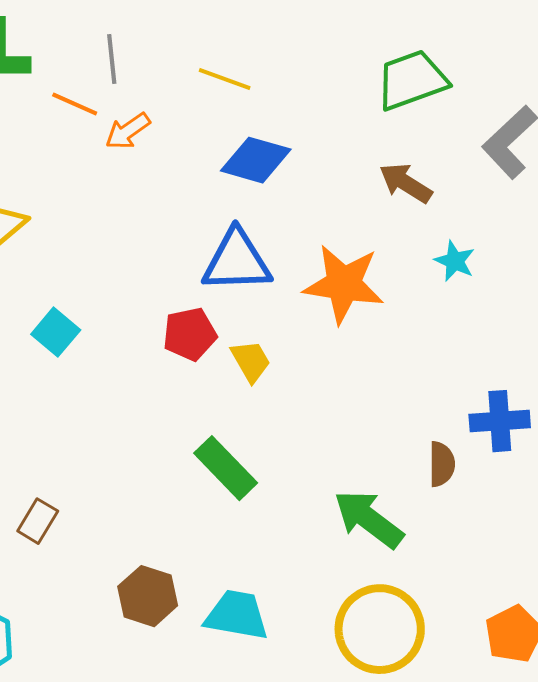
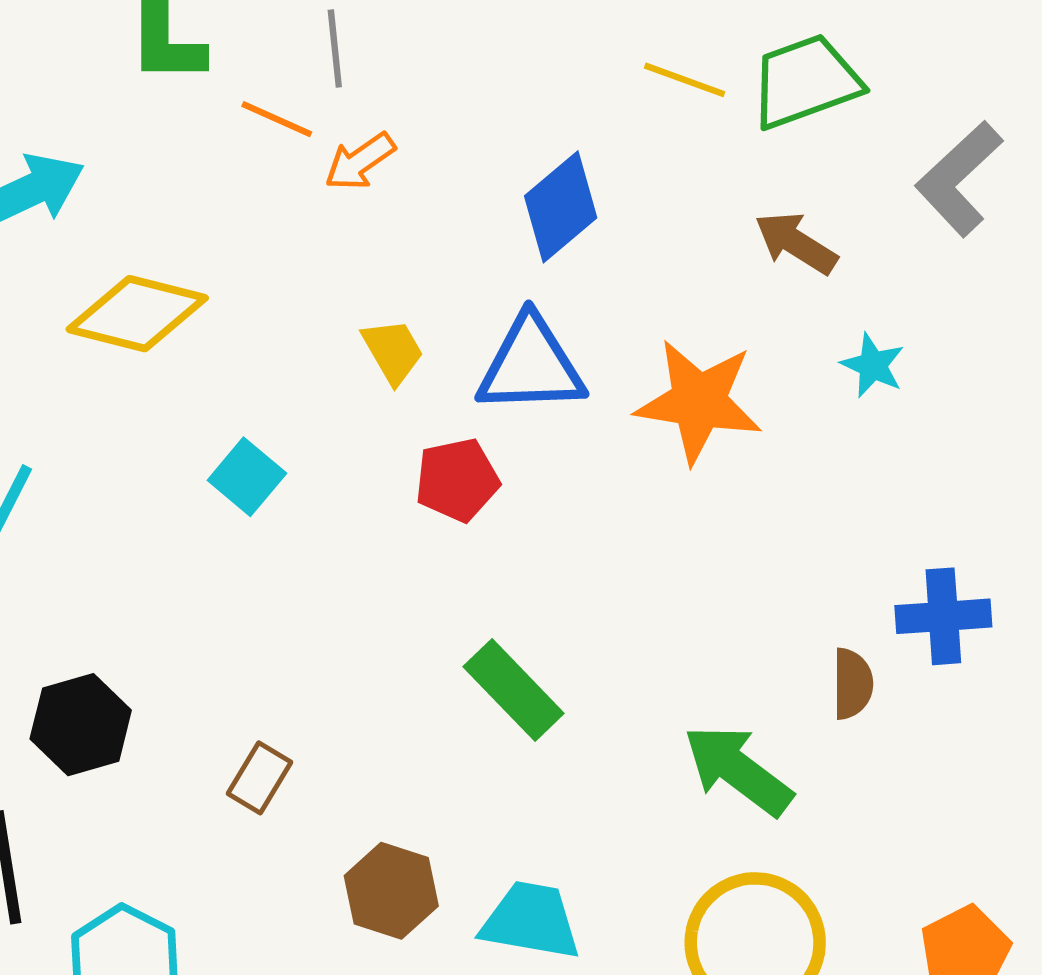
yellow line: (225, 79) -> (685, 80), moved
blue diamond: (256, 160) -> (561, 207), turned -56
yellow trapezoid: (251, 361) -> (393, 351), moved
brown rectangle: (38, 521) -> (259, 778), moved

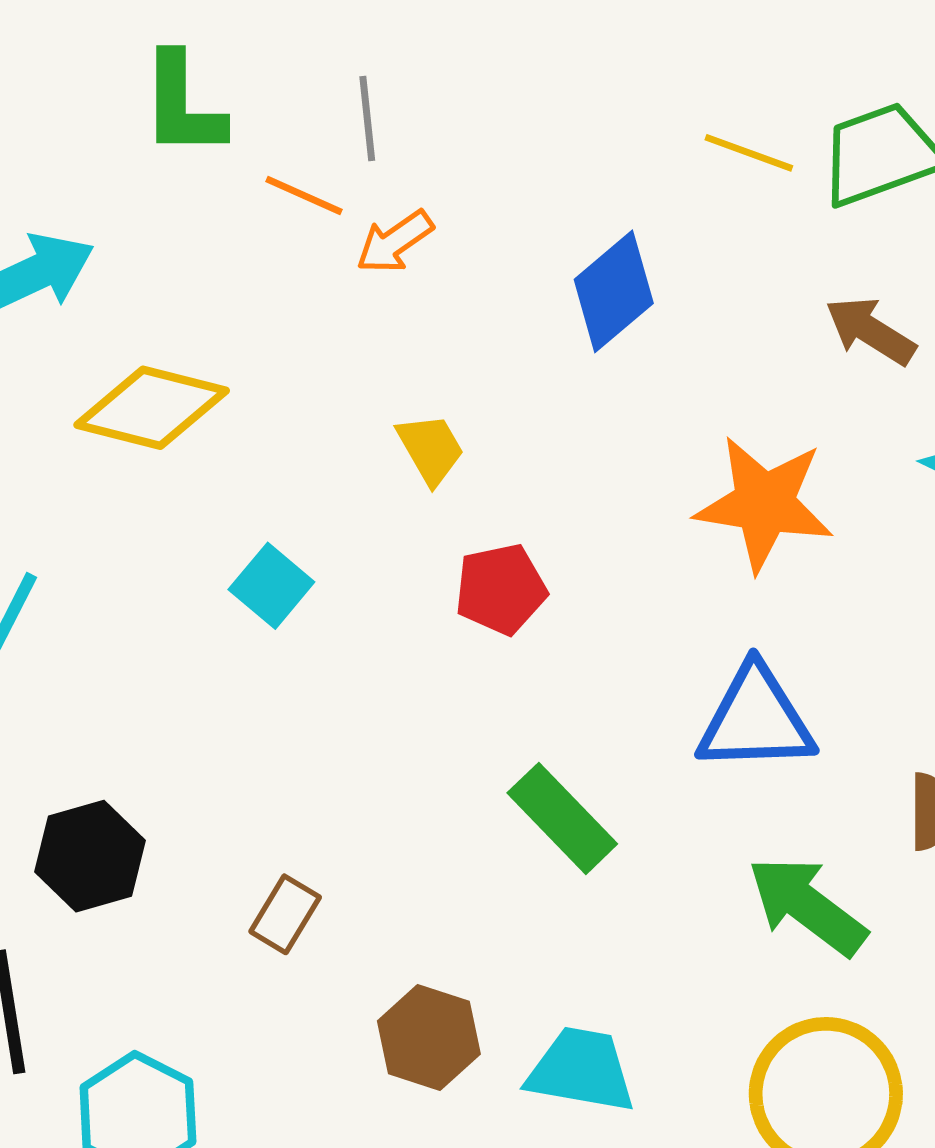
blue triangle: (531, 365) -> (756, 719), moved

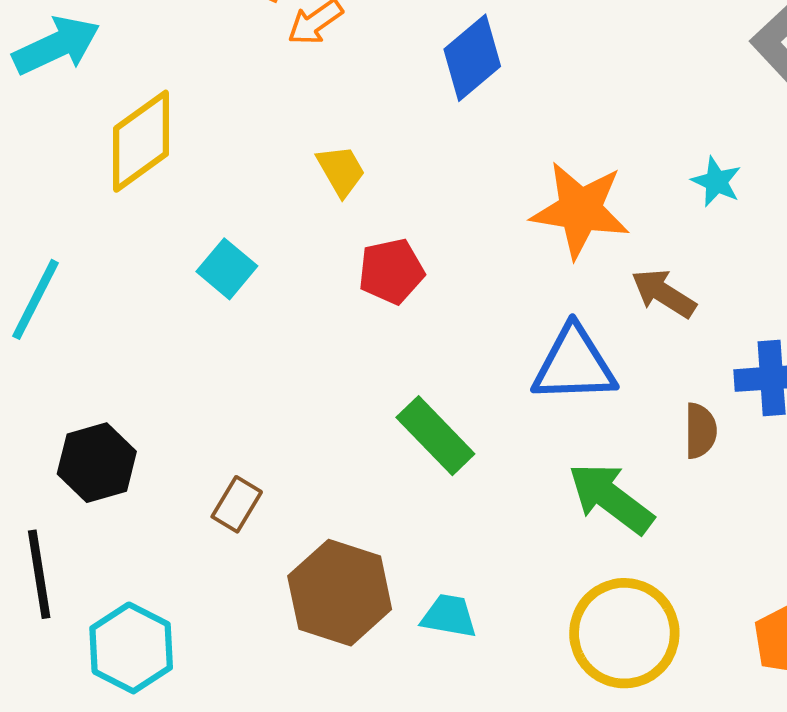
brown arrow: (870, 331) -> (664, 293), moved
yellow diamond: (152, 408) -> (141, 141), turned -50
brown hexagon: (429, 1038) -> (340, 593), size x1.4
cyan trapezoid: (581, 1070) -> (449, 616), size x0.7

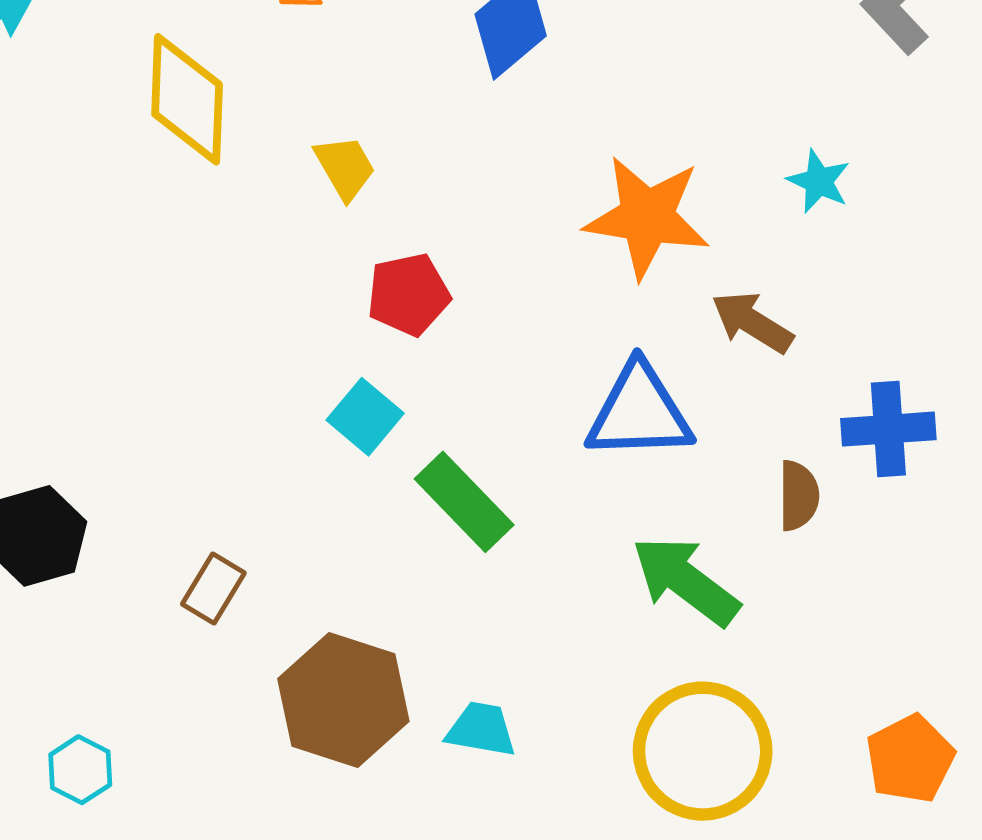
yellow diamond: (141, 141) -> (187, 99), moved, turned -52
cyan square: (227, 269) -> (365, 417), moved
cyan hexagon: (131, 648) -> (80, 770), size x0.6

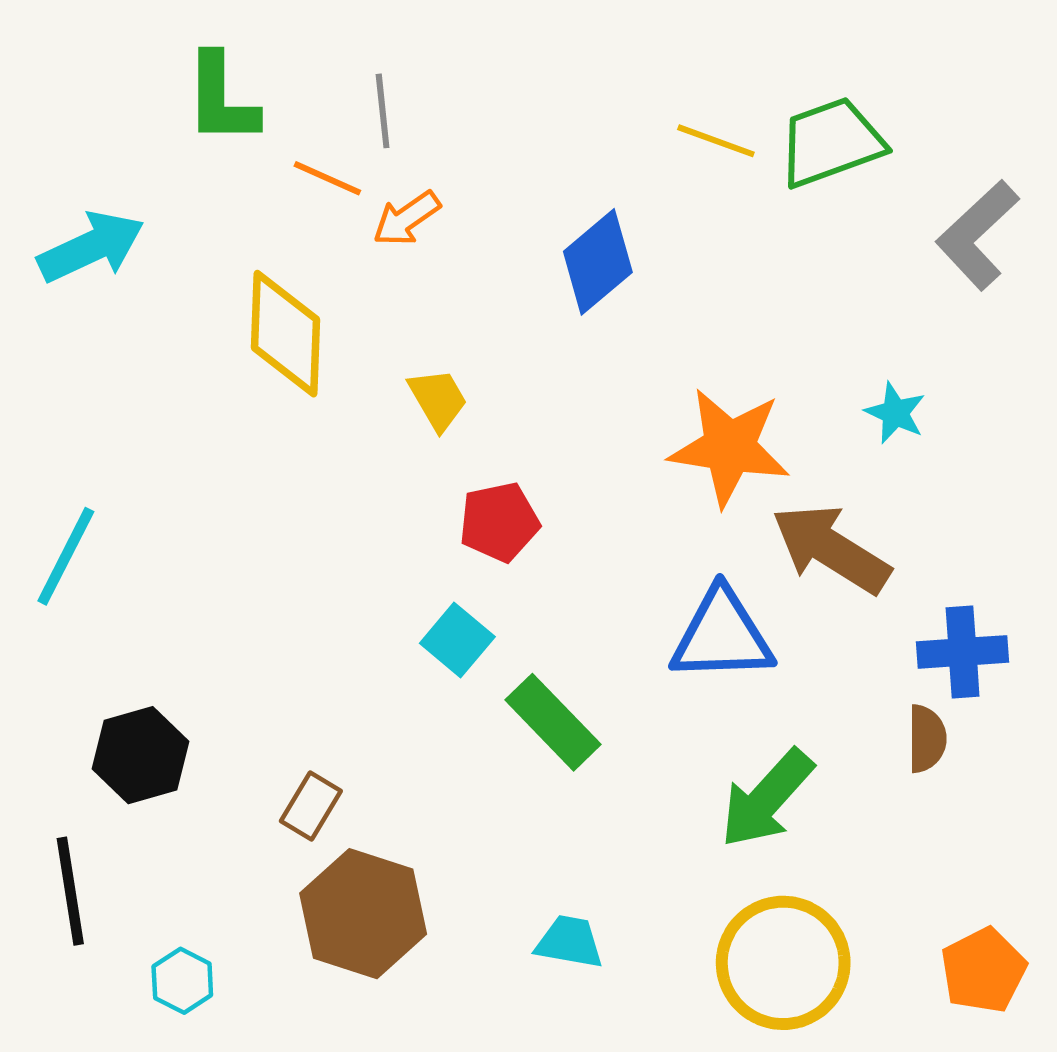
brown arrow: (752, 322) -> (831, 549), size x1.5
brown semicircle: (799, 496) -> (927, 739), moved
green arrow: (686, 581) -> (767, 798), turned -85
brown hexagon: (343, 700) -> (363, 914), moved

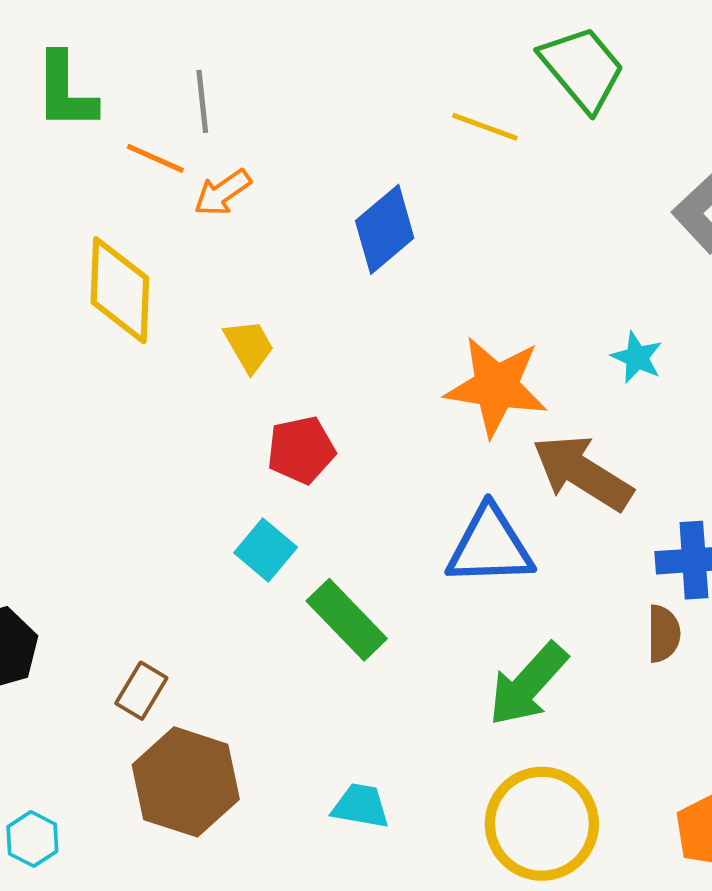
green trapezoid: (831, 142) -> (582, 68), moved, turned 70

